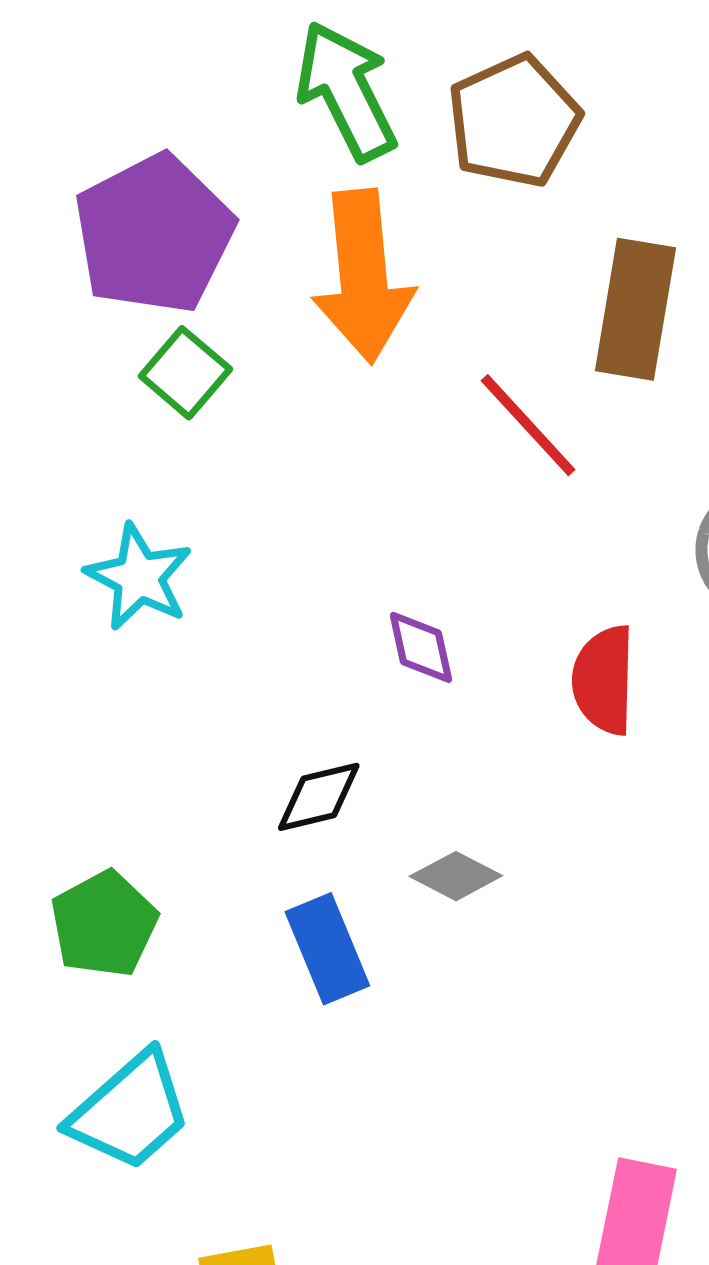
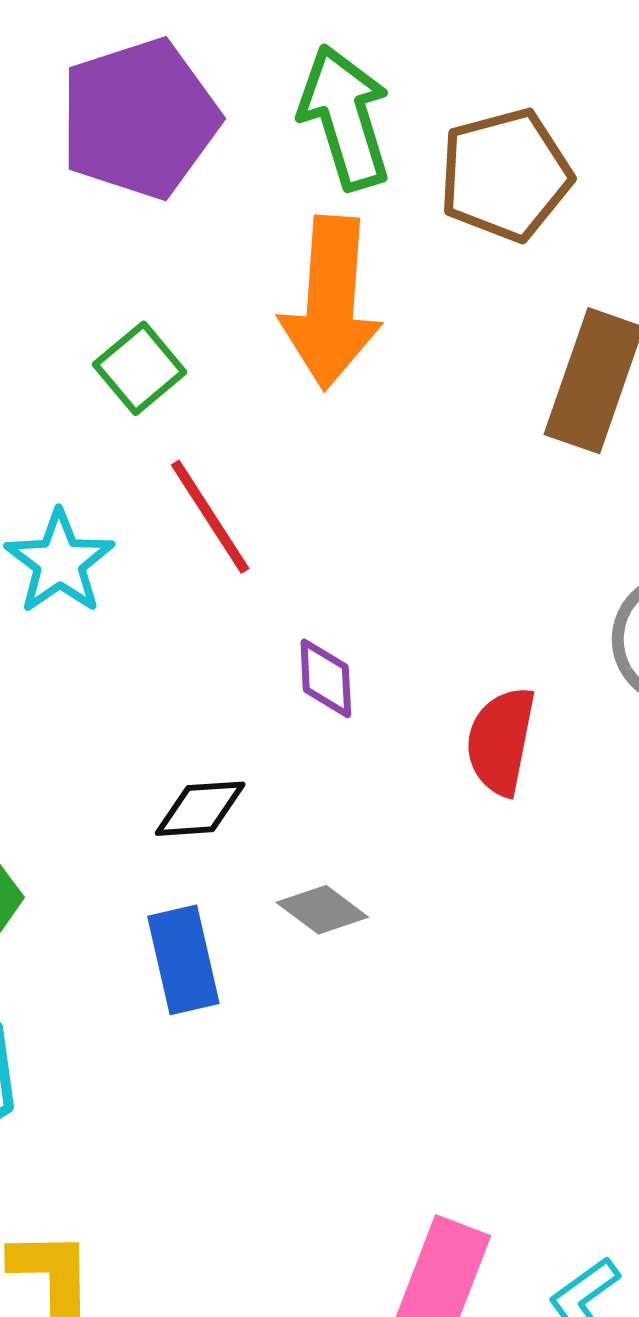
purple pentagon: (154, 234) -> (139, 119), moved
red line: (528, 425) -> (210, 517), moved

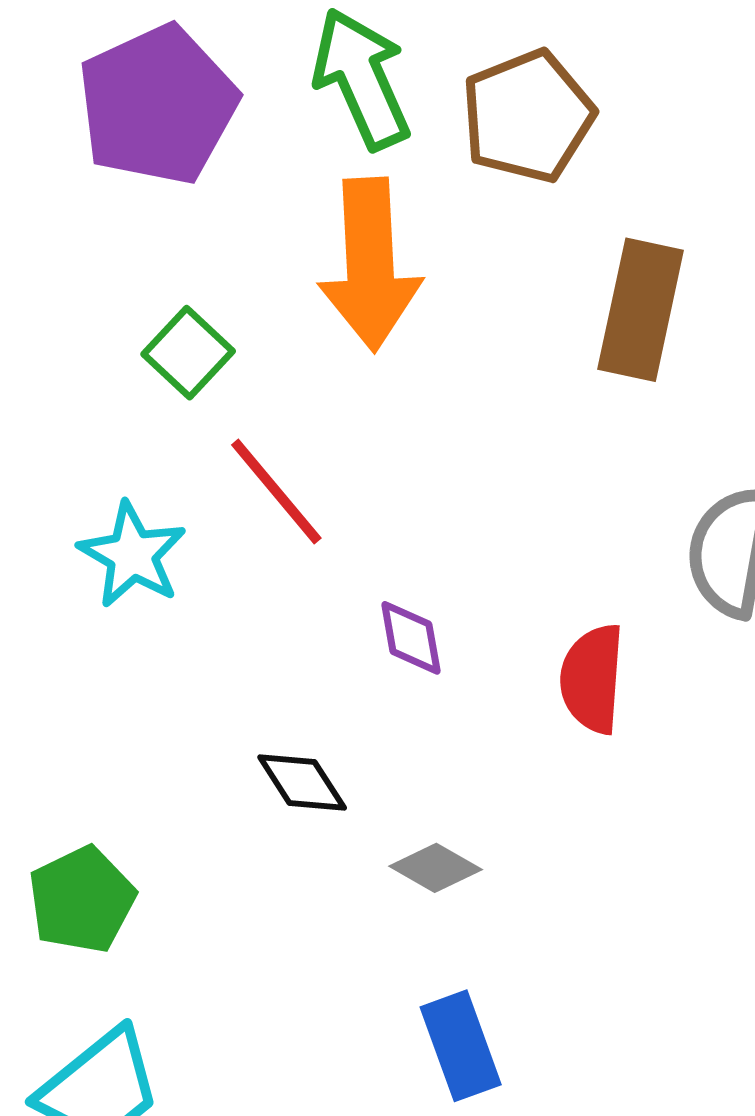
black diamond: (200, 809) -> (302, 783), turned 68
blue rectangle: (183, 960) -> (461, 1046), moved

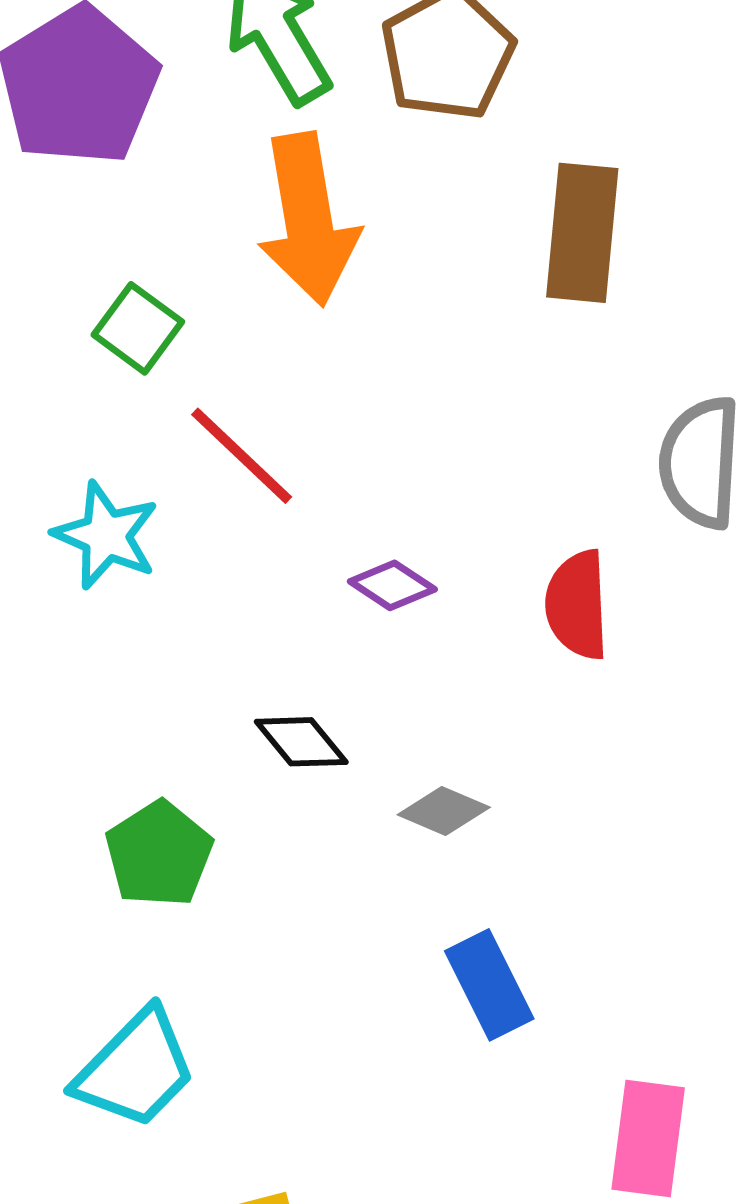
purple diamond: (411, 638) -> (392, 585), turned -40
green pentagon: (82, 900) -> (159, 854), moved

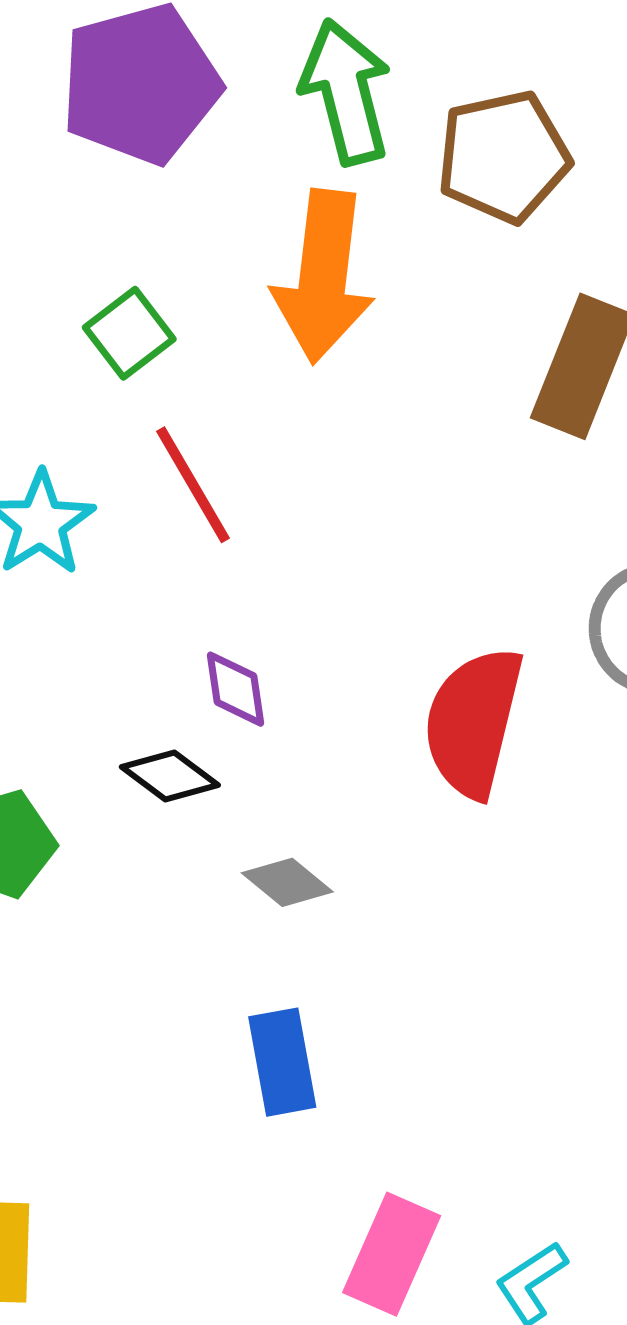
purple diamond: (392, 585) -> (235, 689), moved, turned 32
red semicircle: (577, 605) -> (473, 722), size x1.4
black diamond: (301, 742) -> (170, 776), turned -30

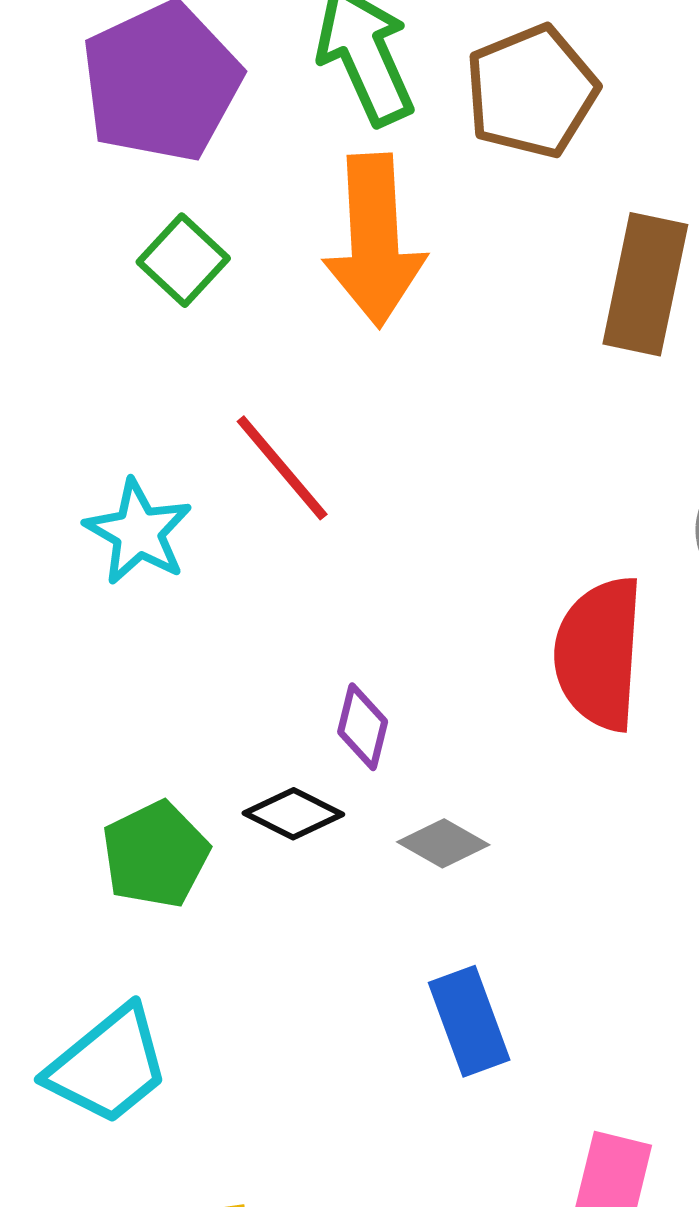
green square: (129, 333) -> (183, 260), moved
purple diamond: (235, 689) -> (363, 727), moved, turned 32
black diamond: (170, 776) -> (293, 814), moved

